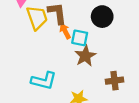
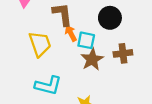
yellow trapezoid: (37, 18) -> (40, 44), moved
brown cross: (115, 81) -> (123, 53), moved

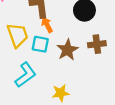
cyan square: (86, 40) -> (40, 44), moved
cyan L-shape: (48, 85) -> (25, 75), turned -50

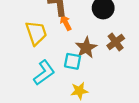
cyan square: (40, 44) -> (73, 61), moved
brown cross: (97, 44) -> (116, 42), turned -30

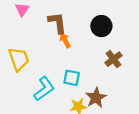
yellow trapezoid: (36, 33) -> (19, 59), moved
brown star: (86, 48) -> (96, 98), moved

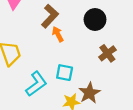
brown L-shape: (57, 23) -> (50, 16), turned 50

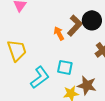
brown L-shape: (50, 16) -> (75, 25), moved
brown star: (89, 93) -> (87, 85), turned -30

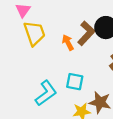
yellow trapezoid: (17, 50) -> (34, 33), moved

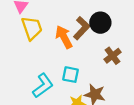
orange arrow: (68, 42) -> (64, 37), size x1.5

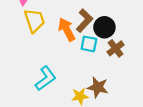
black circle: (100, 23) -> (104, 27), moved
cyan square: (71, 75) -> (89, 44), moved

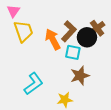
brown cross: (116, 48) -> (97, 28), moved
brown star: (98, 87) -> (80, 76), moved, turned -30

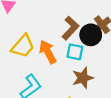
yellow trapezoid: (23, 31) -> (23, 46), moved, turned 60
orange arrow: (53, 39) -> (48, 52), moved

